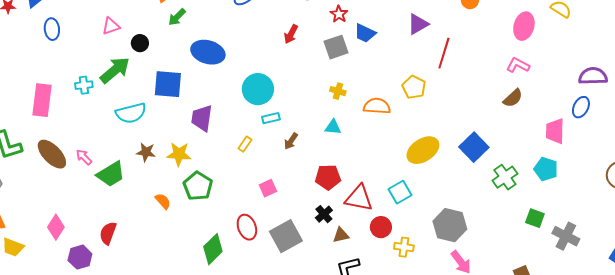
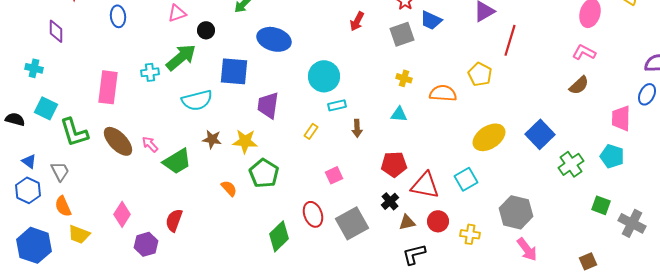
brown arrow: (291, 141) -> (357, 128), turned -36
red circle: (381, 227) -> (438, 221), moved

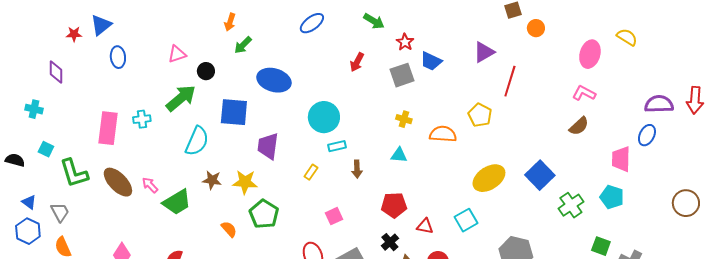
cyan cross: (150, 72) -> (142, 119), moved
cyan semicircle: (197, 100) -> (197, 141), turned -52
cyan square: (46, 108) -> (46, 149), size x0.7
red triangle: (425, 185) -> (425, 226), size x0.6

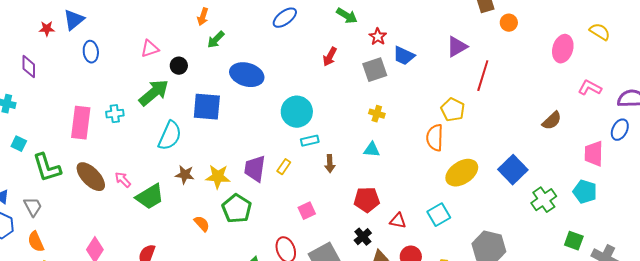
pink L-shape: (584, 93) -> (590, 88), moved
orange semicircle: (443, 134) -> (435, 138), moved, turned -92
purple trapezoid: (268, 146) -> (255, 169), moved

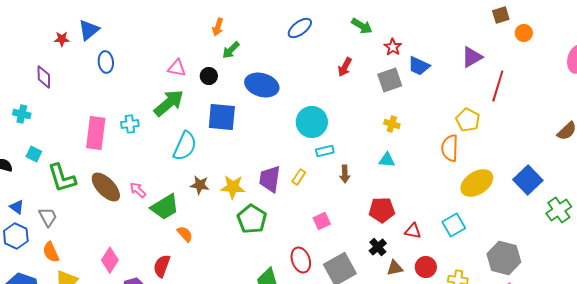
pink triangle: (150, 49) -> (177, 68), moved, turned 30
black circle: (179, 66) -> (209, 76), moved
orange semicircle: (202, 224) -> (185, 234), moved

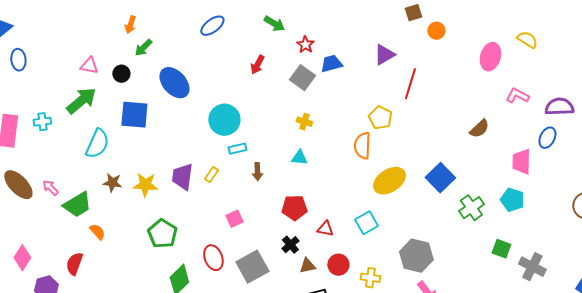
blue trapezoid: (419, 66) -> (331, 64), turned 140
gray square: (390, 80) -> (302, 78), turned -35
blue ellipse: (262, 85) -> (174, 83), turned 32
green pentagon: (252, 219) -> (162, 234), moved

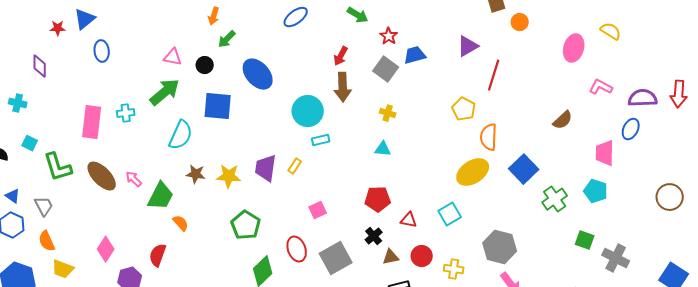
orange semicircle: (362, 146) -> (489, 137), moved
brown arrow: (257, 172) -> (343, 87), moved, size x1.6
green trapezoid: (77, 205) -> (161, 196), turned -32

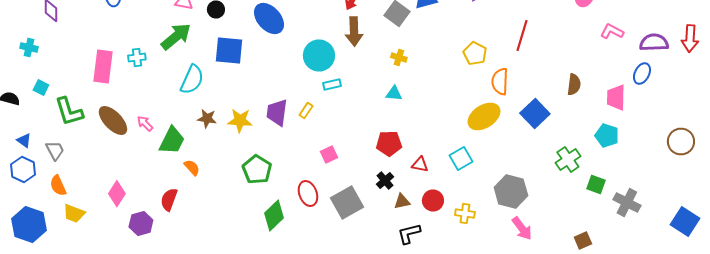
red line: (494, 75) -> (522, 36), moved
brown semicircle: (563, 120) -> (574, 84), moved, turned -40
green cross: (555, 199) -> (568, 160), moved

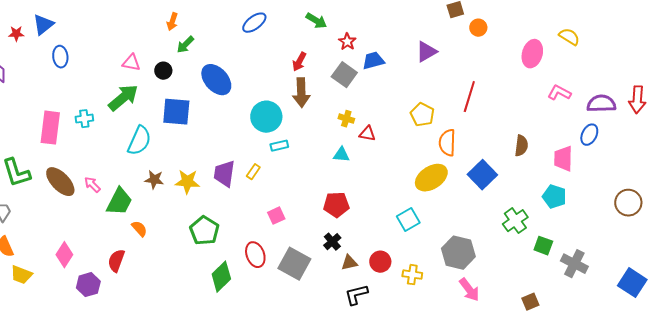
red triangle: (420, 164) -> (367, 134), moved
gray square: (347, 202) -> (294, 264), turned -32

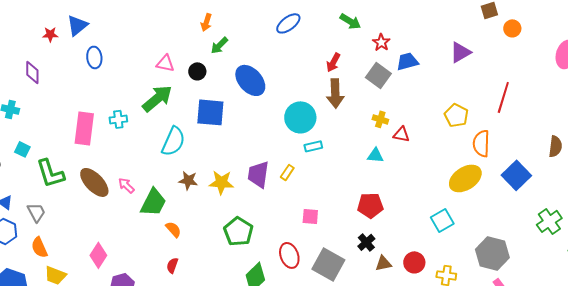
pink square: (276, 216) -> (310, 216), turned 30
red semicircle: (116, 261) -> (172, 265), moved, size x0.7

